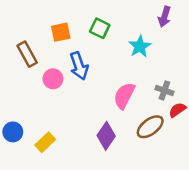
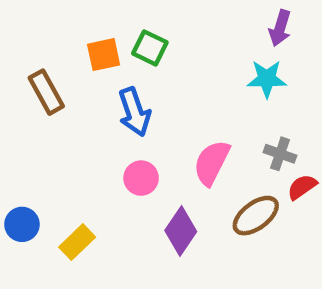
green square: (100, 28) -> (150, 48), moved
cyan star: (140, 46) -> (267, 79), moved, turned 30
pink circle: (53, 79) -> (141, 178), moved

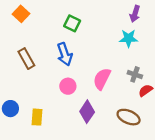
orange square: (104, 55) -> (21, 14), moved, turned -35
brown rectangle: (46, 92) -> (26, 59), moved
brown ellipse: (256, 216) -> (129, 117), moved, turned 60
yellow rectangle: (77, 242) -> (37, 117), turned -42

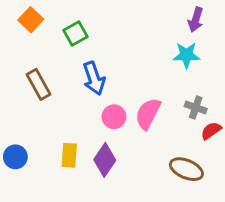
green square: (72, 23) -> (75, 34), moved, turned 35
pink circle: (68, 86) -> (114, 117), moved
purple diamond: (87, 112) -> (105, 160), moved
yellow rectangle: (37, 117) -> (69, 155), moved

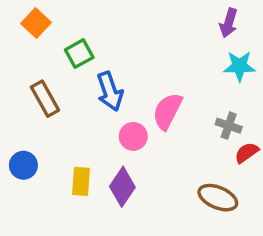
green square: (75, 34) -> (79, 54), moved
cyan star: (186, 55) -> (239, 66), moved
pink semicircle: (148, 114) -> (167, 111), moved
blue circle: (15, 157) -> (23, 165), moved

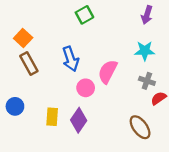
orange square: (36, 23) -> (23, 38), moved
green square: (79, 54) -> (84, 15), moved
cyan star: (239, 66) -> (145, 51), moved
brown ellipse: (218, 198) -> (140, 127), turned 30

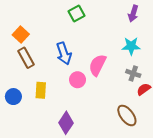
yellow rectangle: (52, 117) -> (41, 90), moved
purple diamond: (79, 120) -> (66, 123), moved

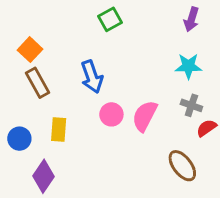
pink semicircle: (97, 65) -> (145, 116), moved
purple diamond: (66, 123) -> (44, 176), moved

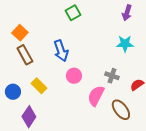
gray cross: (191, 105) -> (112, 76), moved
pink semicircle: (145, 116) -> (96, 96), moved
yellow rectangle: (59, 130) -> (39, 86), turned -49

